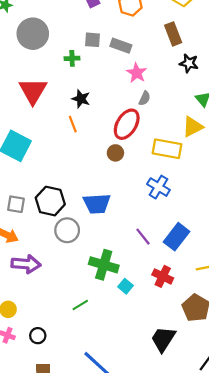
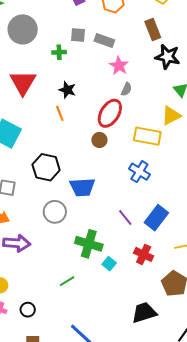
black star: (189, 63) -> (168, 57), size x1.4
black hexagon: (50, 201) -> (46, 167), moved
black trapezoid: (163, 339) -> (144, 313), turned 40

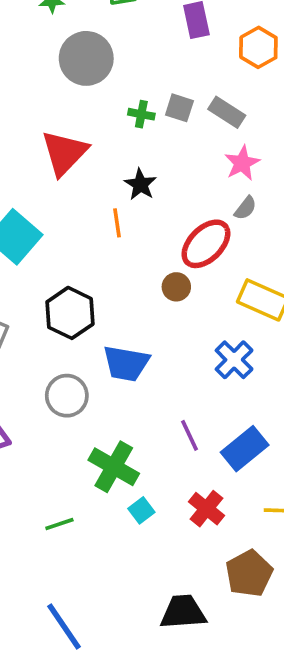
gray square: (78, 35) -> (179, 108), moved

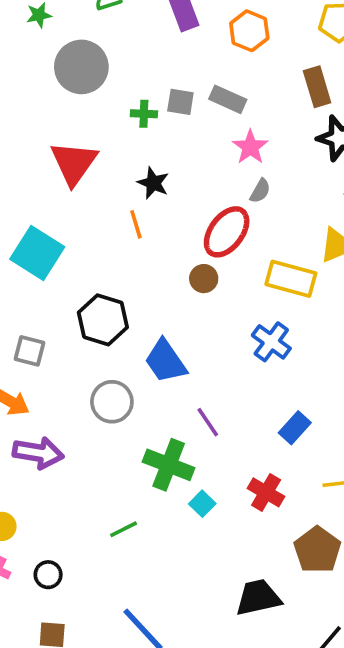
blue trapezoid: (126, 363) -> (166, 361), turned 54
purple line: (190, 435) -> (208, 422), moved
blue rectangle: (245, 449) -> (295, 428), size x0.7

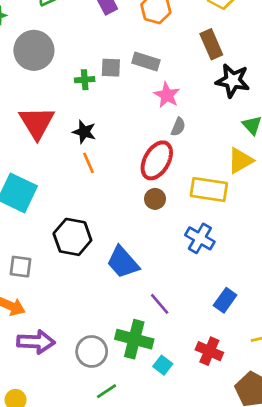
black star: (153, 183) -> (84, 132), moved
brown circle: (204, 279) -> (155, 199), moved
gray circle: (112, 402) -> (92, 351), moved

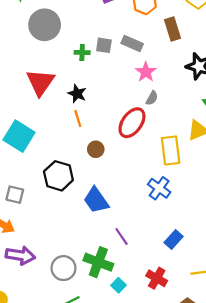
brown rectangle: (211, 44) -> (172, 29), moved
yellow rectangle: (209, 190) -> (171, 150), turned 68
brown circle: (155, 199) -> (96, 149), moved

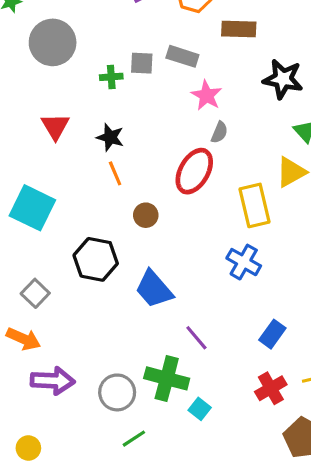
brown rectangle: (172, 29) -> (239, 29), turned -65
red triangle: (40, 82) -> (55, 126), size x0.7
gray square: (15, 195) -> (35, 293), turned 36
red cross: (157, 278) -> (271, 388), moved, turned 36

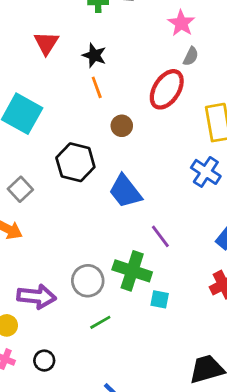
purple arrow: (53, 381) -> (37, 296), moved
cyan square: (200, 409) -> (160, 299), turned -30

